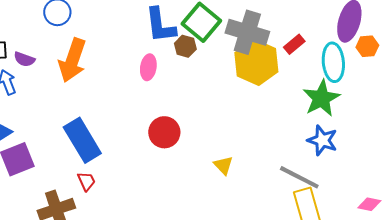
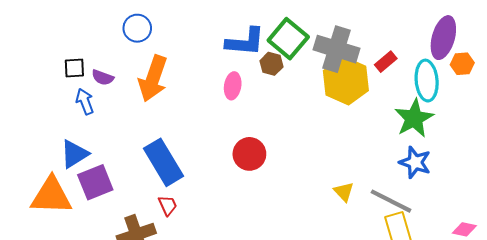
blue L-shape: (160, 25) -> (245, 42), turned -78
yellow triangle: (223, 165) -> (344, 192), moved

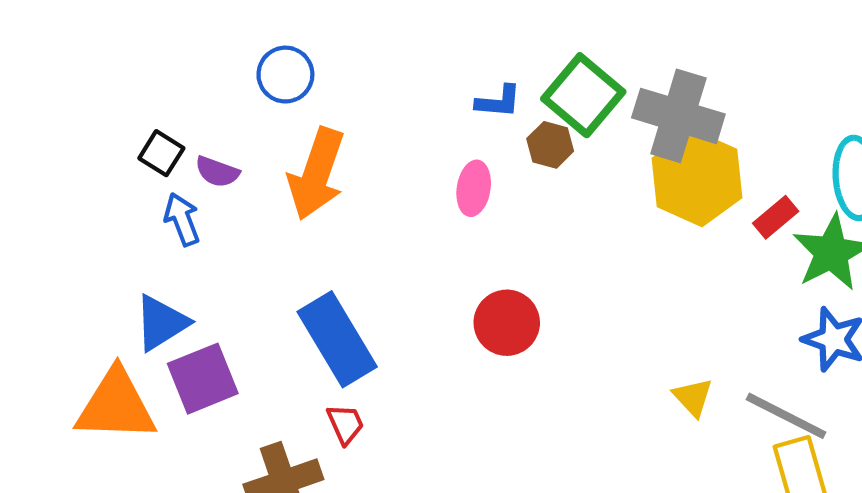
blue L-shape: (245, 42) -> (498, 101), size x0.6
red rectangle: (386, 62) -> (776, 217), moved
black square: (74, 68) -> (161, 153), turned 35

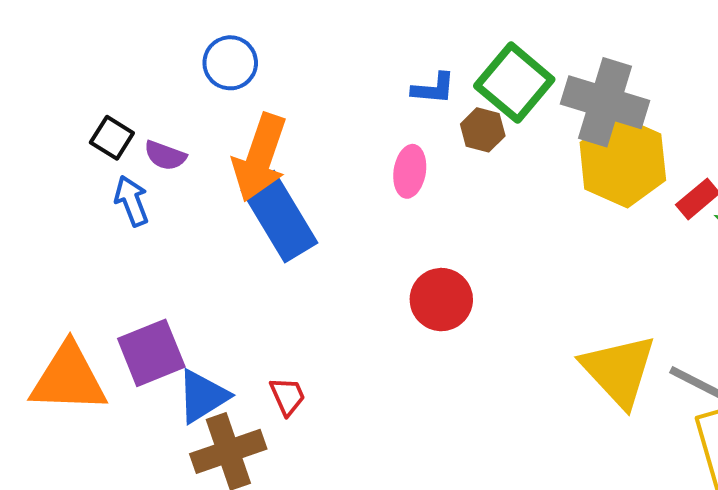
blue triangle: (161, 323) -> (203, 396), moved
blue rectangle: (337, 339) -> (280, 217), moved
yellow triangle: (693, 397) -> (619, 371), size x2.0

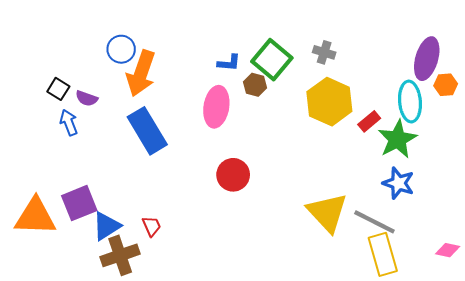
gray cross: (605, 102) -> (324, 52), moved, size x0.5
orange arrow: (260, 157) -> (141, 73), moved
pink ellipse: (410, 171) -> (216, 107), size x1.5

